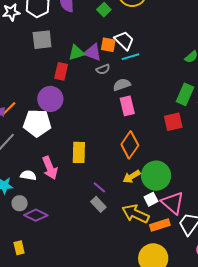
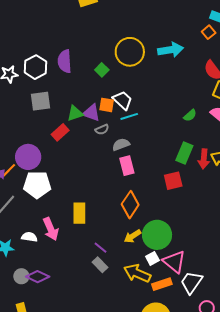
red rectangle: (61, 71) -> (60, 132), turned 36
purple circle: (50, 99) -> (28, 157), moved
gray circle: (20, 203) -> (21, 276), moved

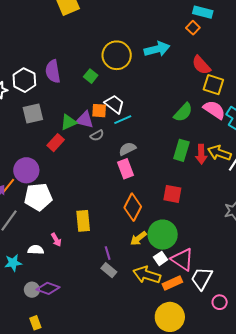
green semicircle: (190, 115) -> (183, 112), size x1.5
gray semicircle: (121, 145) -> (127, 149), moved
red square: (173, 181) -> (172, 194), moved, turned 30
pink arrow: (51, 229) -> (56, 240), size x0.6
purple line: (101, 248) -> (108, 253), turned 40

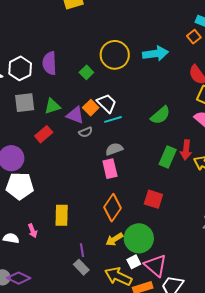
orange square: (99, 111) -> (91, 108), turned 35
green semicircle: (183, 112) -> (160, 115), moved
green triangle: (69, 122) -> (52, 106), moved
red arrow: (201, 154) -> (186, 150), moved

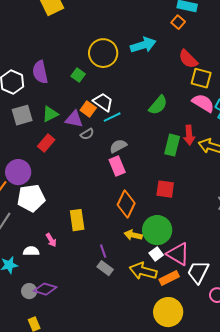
yellow arrow: (114, 239) -> (133, 235), turned 54

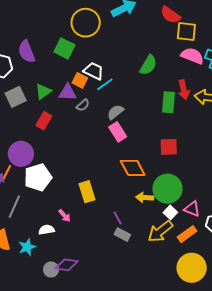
green square: (78, 75) -> (64, 48), size x1.5
orange diamond: (126, 204) -> (133, 168), turned -44
pink triangle: (178, 254) -> (192, 209), size x0.7
yellow arrow: (143, 271) -> (160, 231), turned -44

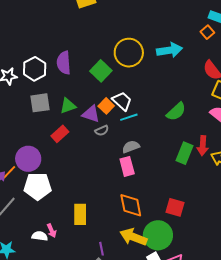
red square: (169, 147) -> (175, 207), moved
yellow arrow: (145, 197) -> (133, 237), size x1.5
white semicircle: (47, 230) -> (40, 236), moved

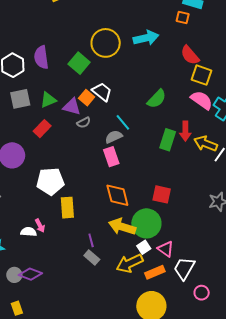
orange square: (207, 32) -> (183, 18), turned -32
cyan line: (129, 117) -> (123, 122), moved, turned 72
white pentagon: (38, 186) -> (50, 181), moved

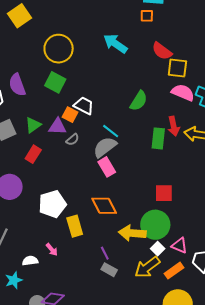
cyan arrow: (146, 38) -> (115, 44), turned -120
yellow circle: (106, 43) -> (59, 49), moved
gray semicircle: (114, 137) -> (105, 147), size x1.4
orange diamond: (117, 195) -> (104, 206), moved
white semicircle: (29, 232) -> (30, 261), moved

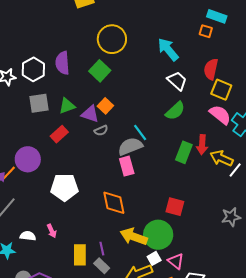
red semicircle: (162, 51) -> (211, 69), turned 50
white trapezoid: (84, 106) -> (177, 81), moved
yellow rectangle: (75, 226) -> (80, 255), moved

